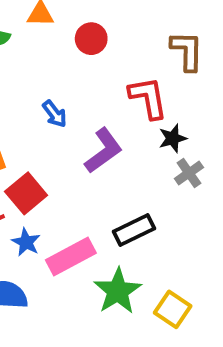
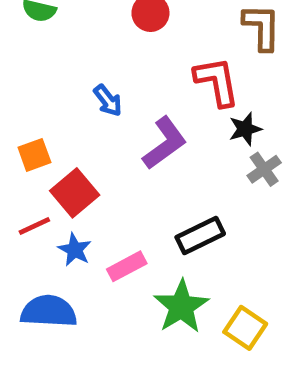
pink rectangle: (71, 256) -> (127, 266), size x0.7

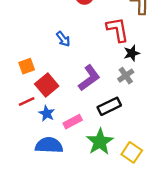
purple L-shape: (165, 143) -> (89, 78), moved
gray cross: (264, 169) -> (126, 76), moved
blue semicircle: (49, 311) -> (49, 145), moved

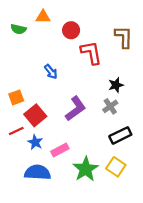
red L-shape: (118, 30) -> (91, 53), moved
black rectangle: (109, 106) -> (120, 135), moved
yellow square: (132, 152) -> (116, 167), moved

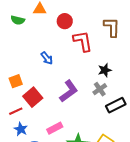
black rectangle: (120, 135) -> (116, 105), moved
blue star: (35, 142) -> (21, 129), moved

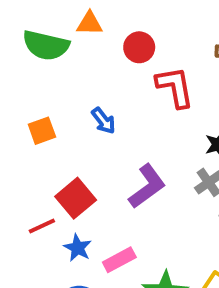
green semicircle: (18, 20) -> (46, 45), size x1.6
orange square: (16, 81) -> (42, 131), moved
blue star: (21, 129) -> (78, 248), moved

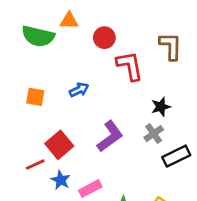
blue arrow: (103, 121) -> (79, 90), turned -78
orange square: (42, 131) -> (35, 97), turned 30

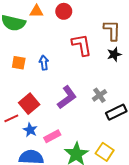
red circle: (104, 38) -> (64, 11), moved
blue arrow: (79, 90) -> (44, 63), turned -72
orange square: (35, 97) -> (19, 63), moved
black star: (161, 107) -> (114, 54), moved

